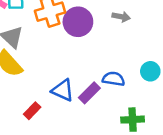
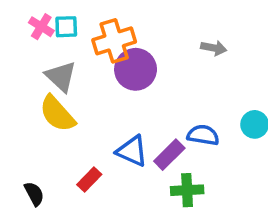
purple circle: (78, 22) -> (136, 69), moved
green cross: (133, 120) -> (187, 190), moved

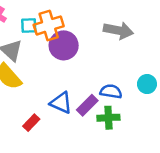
cyan square: (66, 27) -> (29, 25), moved
gray arrow: (214, 48) -> (118, 30), size x1.6
green cross: (187, 190) -> (108, 118), moved

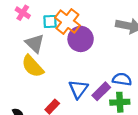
orange cross: (49, 25) -> (67, 22), turned -35
blue triangle: (61, 103) -> (78, 89), turned 42

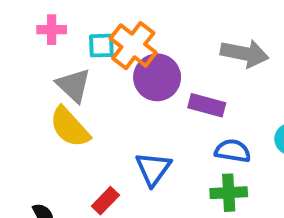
pink cross: (23, 13) -> (52, 30), turned -32
purple rectangle: (101, 91) -> (207, 105), moved, turned 60

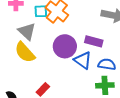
purple circle: (157, 77) -> (65, 46), moved
blue triangle: (153, 169) -> (83, 60), moved, turned -30

